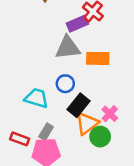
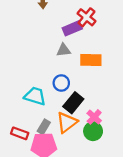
gray triangle: (68, 48) -> (64, 50), size x0.6
pink cross: (110, 114) -> (94, 117), moved
orange triangle: (87, 123) -> (67, 122), moved

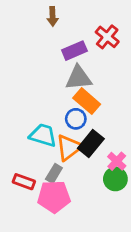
purple rectangle: (72, 28) -> (74, 51), moved
gray triangle: (64, 50) -> (79, 78), size x1.5
orange rectangle: (91, 60) -> (87, 101), moved, turned 40
orange triangle: (67, 122) -> (69, 148), moved

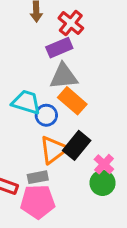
red cross: (107, 37) -> (71, 23), moved
blue circle: (76, 119) -> (46, 115), moved
cyan trapezoid: (43, 135) -> (26, 102), moved
gray rectangle: (54, 173) -> (38, 177), turned 48

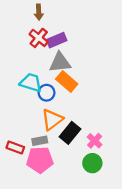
red cross: (71, 23) -> (39, 38), moved
black rectangle: (77, 145) -> (70, 133), moved
pink cross: (104, 164) -> (95, 141), moved
green circle: (103, 183) -> (92, 163), moved

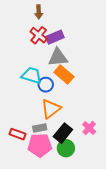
black rectangle: (70, 133) -> (63, 133), moved
green circle: (92, 163) -> (66, 148), moved

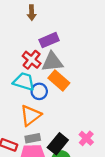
red cross: (39, 35) -> (32, 60), moved
orange triangle: (51, 109) -> (30, 115), moved

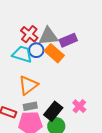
purple rectangle: (49, 40) -> (68, 40), moved
blue circle: (39, 91) -> (36, 50), moved

